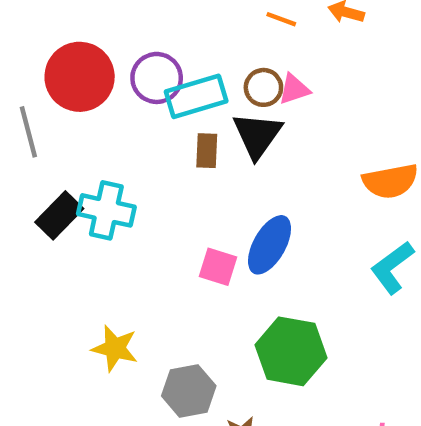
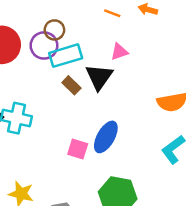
brown circle: (263, 87) -> (54, 30), moved
brown rectangle: (207, 151) -> (71, 85), turned -48

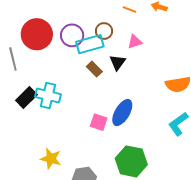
brown circle: (54, 30) -> (104, 31), moved
black triangle: (99, 77) -> (118, 62), size x0.7

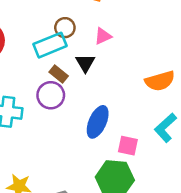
purple circle: (72, 35) -> (51, 95), moved
pink square: (99, 122) -> (128, 146), moved

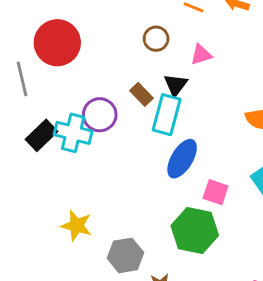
cyan rectangle: (50, 45) -> (167, 115), moved, turned -60
purple circle: (51, 95) -> (100, 115), moved

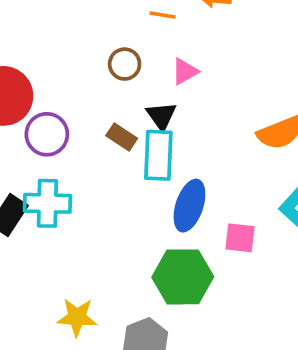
purple circle: (100, 115) -> (47, 134), moved
green hexagon: (195, 230) -> (183, 277), moved

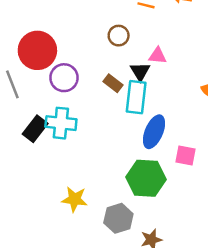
pink triangle: (185, 71) -> (158, 56), moved, turned 30

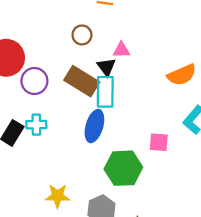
brown rectangle: (113, 83) -> (82, 81), size x1.8
cyan cross: (61, 123) -> (36, 125), size x0.7
blue ellipse: (154, 132) -> (94, 126), moved

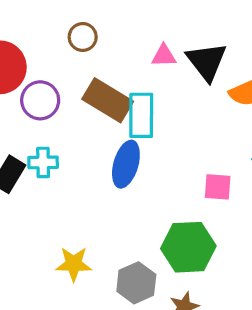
brown circle: (82, 35) -> (83, 37), moved
black triangle: (106, 67) -> (207, 61), moved, size x1.5
green hexagon: (123, 168) -> (188, 247), moved

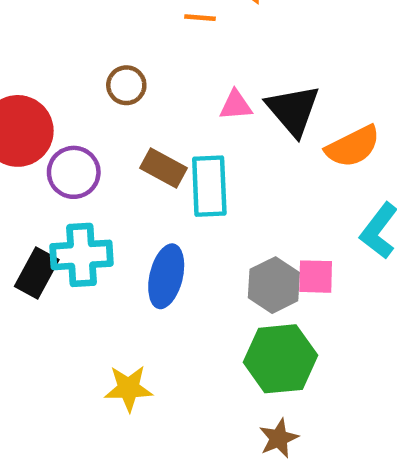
brown rectangle: (108, 100) -> (164, 168), size x0.7
cyan cross: (43, 162) -> (82, 255), size x1.5
blue ellipse: (126, 164) -> (166, 276), moved
gray hexagon: (136, 283) -> (274, 285), moved

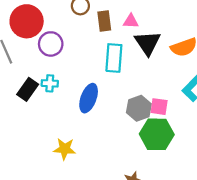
black triangle: (293, 110) -> (148, 43), moved
brown rectangle: (164, 168) -> (104, 21), moved, turned 48
cyan cross: (82, 255) -> (50, 83), size x0.6
green hexagon: (280, 359) -> (157, 134), moved

